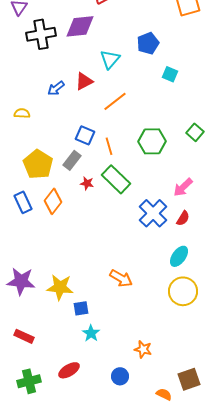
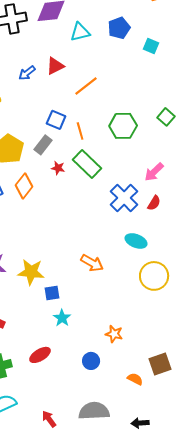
cyan triangle: (110, 59) -> (80, 32), moved, turned 35
cyan square: (170, 74) -> (151, 46), moved
cyan ellipse: (179, 256) -> (136, 241), moved, turned 75

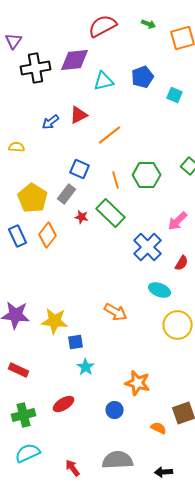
orange line: (80, 131) -> (116, 180), moved
red semicircle: (154, 203) -> (182, 263), moved
orange star: (114, 334) -> (138, 383), size x1.4

